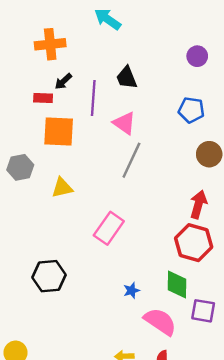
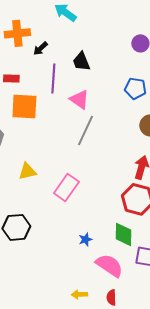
black arrow: (63, 81) -> (40, 48), moved
yellow triangle: (62, 188) -> (27, 171), moved

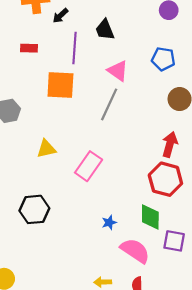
pink triangle: (79, 99) -> (118, 71), moved
orange square: (24, 106) -> (60, 85), moved

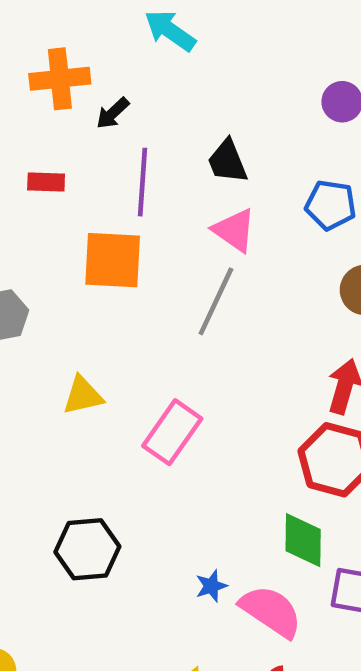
black trapezoid: (105, 30) -> (227, 161), moved
black hexagon: (34, 209) -> (87, 549), moved
blue star: (109, 222) -> (211, 586), moved

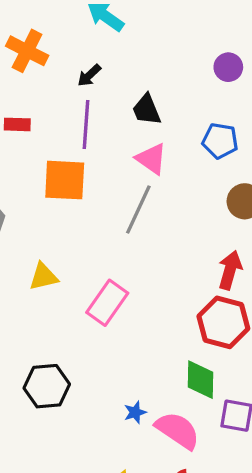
orange cross: (60, 79) -> (27, 51), turned 33
black arrow: (113, 113) -> (89, 75), moved

